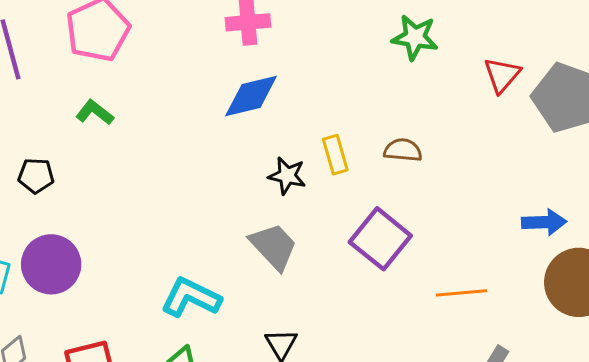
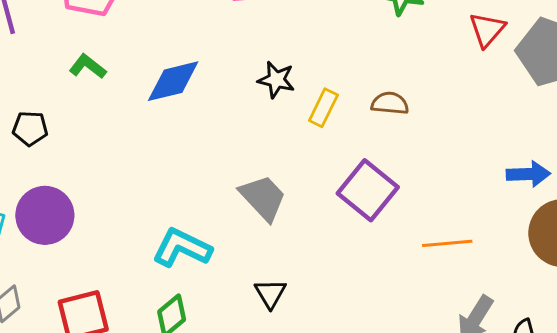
blue diamond: (251, 96) -> (173, 81), moved
yellow rectangle: (335, 155) -> (323, 108), turned 42
black star: (287, 176) -> (276, 80), moved

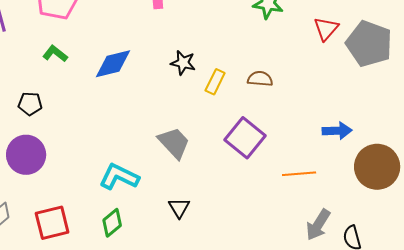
black pentagon: (30, 128) -> (30, 104), moved
blue arrow: (528, 174) -> (337, 131), moved

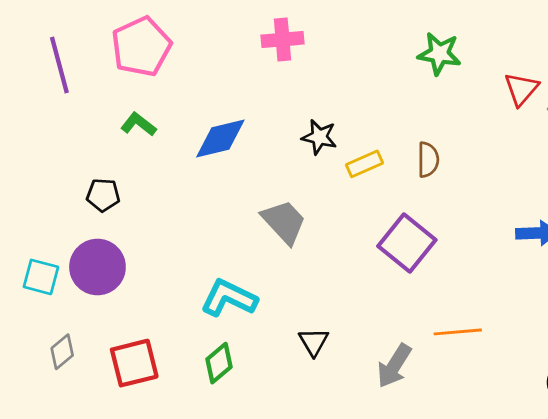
brown semicircle: (260, 79) -> (428, 160), turned 85
yellow rectangle: (215, 82) -> (364, 164), turned 40
gray trapezoid: (174, 143) -> (284, 222), moved
orange line: (299, 174) -> (458, 332), moved
gray arrow: (318, 225) -> (394, 366), moved

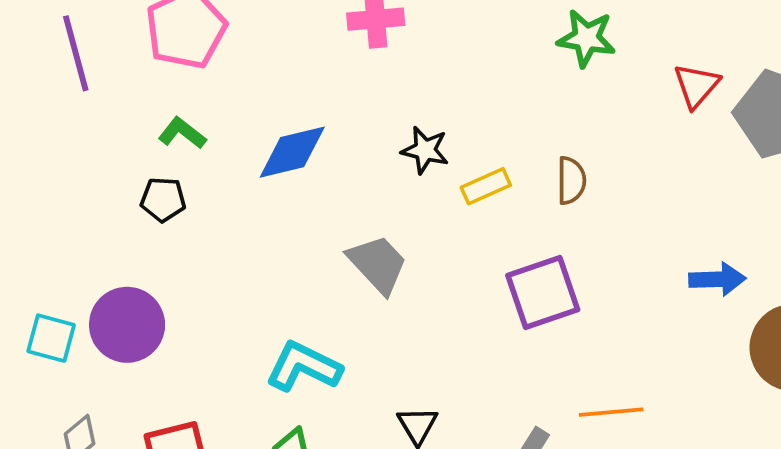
black pentagon: (103, 195) -> (163, 200), moved
purple square: (407, 243) -> (543, 293), turned 32

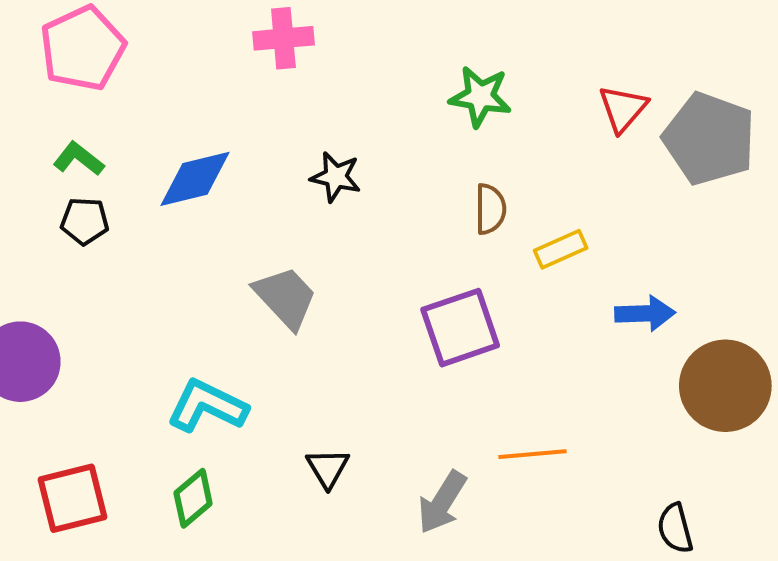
green star: (586, 38) -> (480, 97), moved
yellow rectangle: (486, 186) -> (561, 249), moved
black pentagon: (163, 200) -> (85, 221), moved

